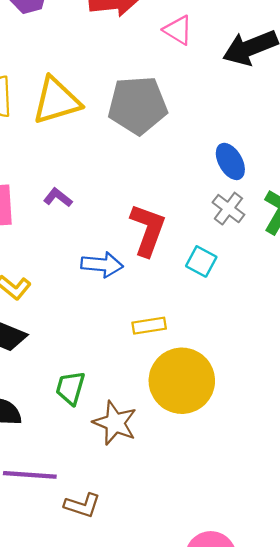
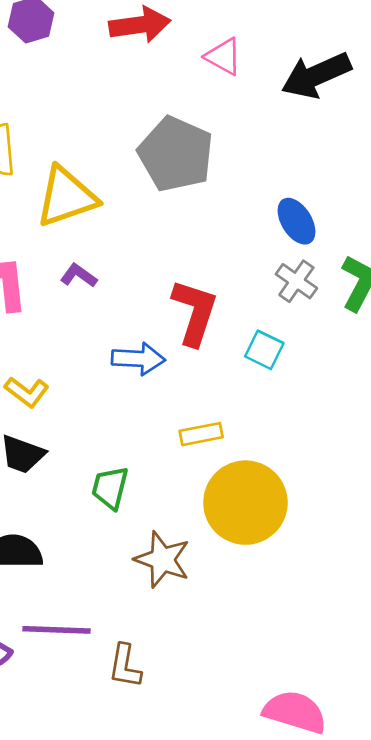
yellow triangle: (56, 101) -> (66, 197), moved
gray pentagon: (138, 105) -> (176, 154), turned 30
green trapezoid: (70, 388) -> (110, 488), moved
brown L-shape: (82, 505) -> (125, 666), turned 84

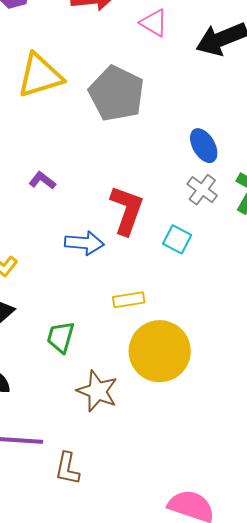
yellow triangle: (66, 197) -> (40, 76), moved

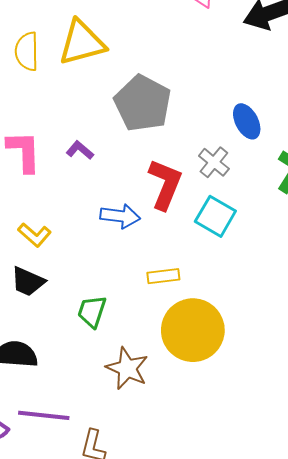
gray pentagon: (117, 94) -> (143, 103), moved
gray cross: (202, 190) -> (214, 162), moved
cyan square: (177, 239) -> (215, 216), size x1.4

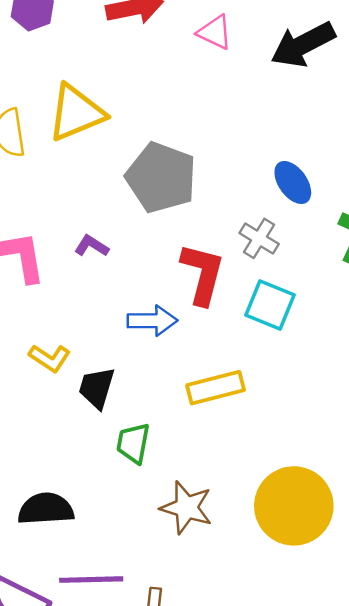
yellow rectangle: (163, 276) -> (216, 388), size x1.4
black trapezoid: (28, 282) -> (97, 388), moved, turned 90
yellow circle: (193, 330) -> (294, 506), moved

